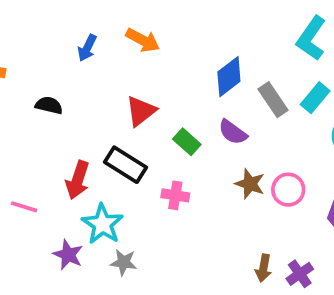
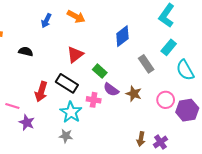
gray rectangle: (273, 100) -> (146, 64), moved
purple semicircle: (233, 132) -> (111, 90), moved
pink circle: (288, 190) -> (166, 100), moved
cyan star: (103, 224) -> (71, 112), moved
purple star: (68, 255) -> (27, 122), moved

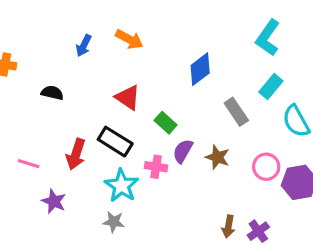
red triangle: (75, 55) -> (128, 98), turned -48
purple semicircle: (111, 90) -> (183, 151), turned 84
pink line: (12, 106) -> (29, 164), moved

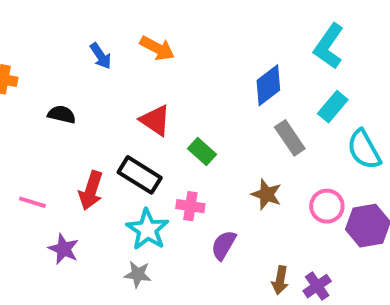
blue arrow: (84, 46) -> (101, 56), turned -60
blue diamond: (200, 69) -> (268, 85), moved
purple semicircle: (183, 151) -> (224, 245), moved

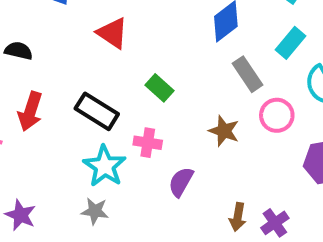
red triangle: (155, 120) -> (112, 33), moved
red arrow: (91, 191) -> (30, 111), moved
pink circle: (327, 206) -> (277, 115), moved
purple star: (64, 249) -> (20, 215), moved

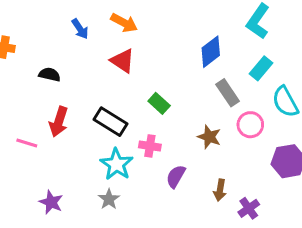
gray star: (95, 211) -> (109, 199), turned 30
brown arrow: (238, 217) -> (220, 190), moved

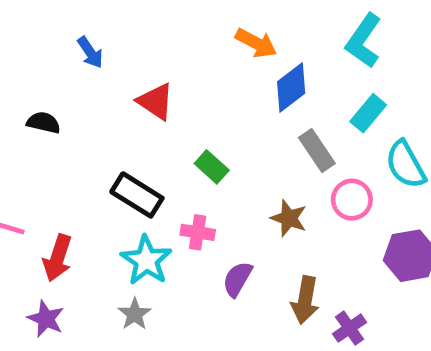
orange arrow: (124, 23) -> (256, 43), moved
red arrow: (59, 122) -> (58, 258), moved
brown arrow: (220, 190) -> (305, 300), size x1.4

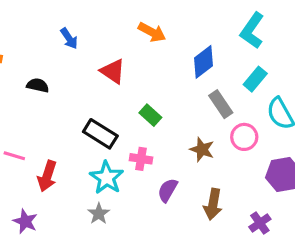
orange arrow: (256, 43) -> (152, 32), moved
purple star: (46, 319) -> (25, 221), moved
purple cross: (350, 328) -> (260, 223), moved

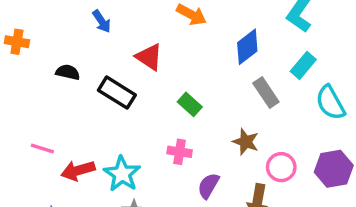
black rectangle: (100, 134) -> (117, 93), moved
pink circle: (244, 137) -> (281, 167), moved
red arrow: (47, 176) -> (78, 170), turned 56
cyan star: (107, 178) -> (122, 174), moved

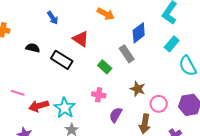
gray rectangle: (266, 93) -> (127, 54), moved

